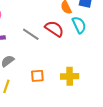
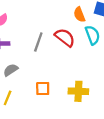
gray line: (31, 34) -> (38, 42), turned 72

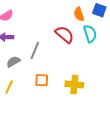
gray line: (38, 42) -> (35, 51), moved

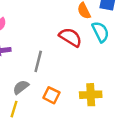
gray semicircle: (13, 62) -> (21, 87), moved
orange square: (42, 80) -> (51, 95), turned 32

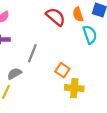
red semicircle: (70, 37) -> (56, 17), moved
orange square: (51, 95) -> (62, 70), moved

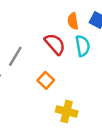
red semicircle: (56, 17) -> (55, 44), moved
yellow cross: (74, 88) -> (67, 111), moved

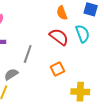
orange semicircle: (73, 21) -> (62, 13), moved
orange square: (46, 80) -> (57, 69), turned 32

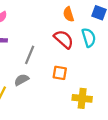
orange square: (57, 69) -> (60, 73), turned 32
gray semicircle: (11, 74) -> (22, 80), moved

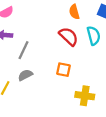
gray line: (30, 55) -> (24, 50), moved

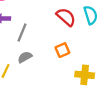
orange square: (64, 70) -> (62, 50), turned -32

